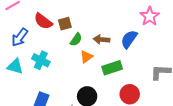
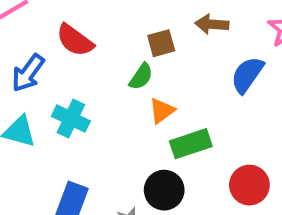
brown square: (65, 24) -> (161, 43), moved
brown arrow: (102, 40) -> (212, 24), moved
green rectangle: (112, 68) -> (191, 144), moved

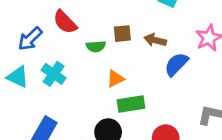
brown arrow: (212, 24) -> (155, 40), moved
green semicircle: (141, 77) -> (96, 46), moved, turned 42

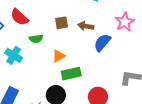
green semicircle: (96, 46) -> (36, 39), moved

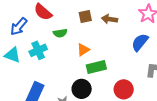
blue semicircle: (102, 43) -> (140, 42), moved
cyan cross: (14, 55) -> (38, 50), turned 36

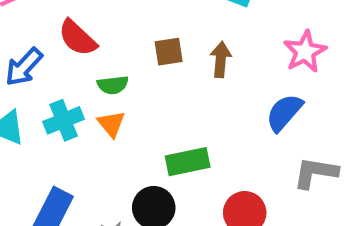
brown arrow: (109, 19) -> (221, 59), turned 84
orange triangle: (83, 50) -> (111, 124), moved, turned -40

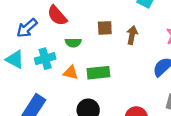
orange triangle: (111, 124) -> (71, 73), moved, turned -42
green rectangle: (188, 162) -> (98, 73), moved

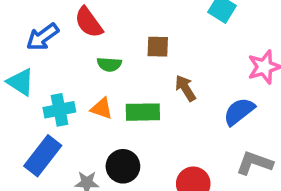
brown arrow: (132, 35) -> (185, 88), moved, turned -48
cyan cross: (45, 59) -> (59, 110), moved

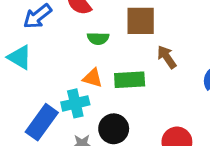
brown square: (158, 47) -> (141, 21), size x1.5
cyan cross: (59, 110) -> (75, 103), moved

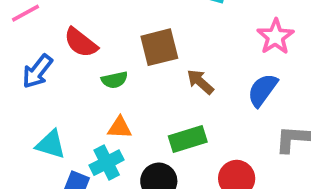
cyan triangle: (20, 57) -> (51, 144), moved
green rectangle: (130, 80) -> (188, 139), moved

